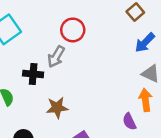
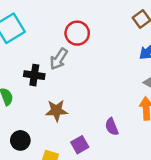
purple semicircle: (129, 121) -> (112, 127), moved

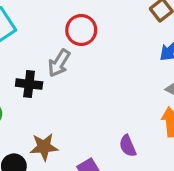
brown star: (56, 111) -> (44, 147), moved

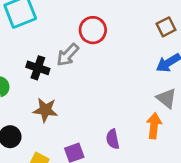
brown star: (44, 147) -> (45, 110), moved

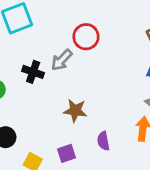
brown star: (45, 110) -> (75, 111), moved

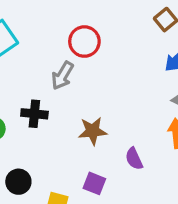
black cross: (33, 72) -> (34, 114), moved
purple square: (66, 153) -> (94, 183), turned -36

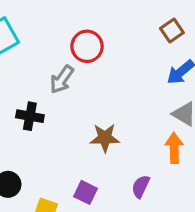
brown star: (93, 131) -> (105, 138), moved
purple semicircle: (134, 159) -> (141, 186), moved, turned 45

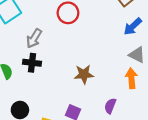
gray arrow: (62, 79) -> (34, 38), moved

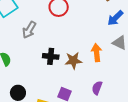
black cross: (32, 63) -> (51, 56), moved
orange arrow: (131, 78) -> (97, 53), moved

